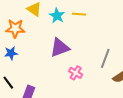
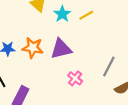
yellow line: (79, 14) -> (86, 15), turned -40
orange star: (15, 28) -> (33, 48), moved

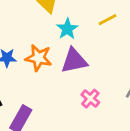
cyan star: (62, 14) -> (67, 29), moved

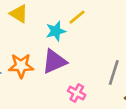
cyan star: (67, 29) -> (56, 31), moved, turned 30

